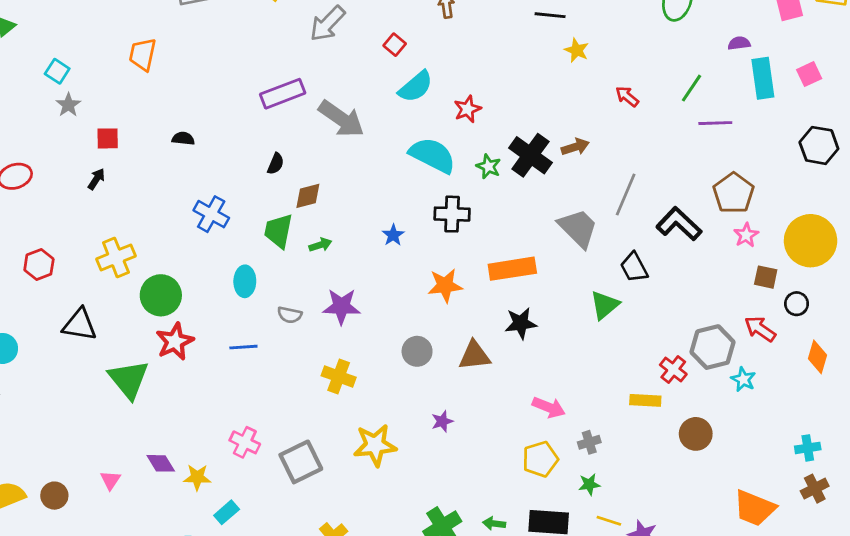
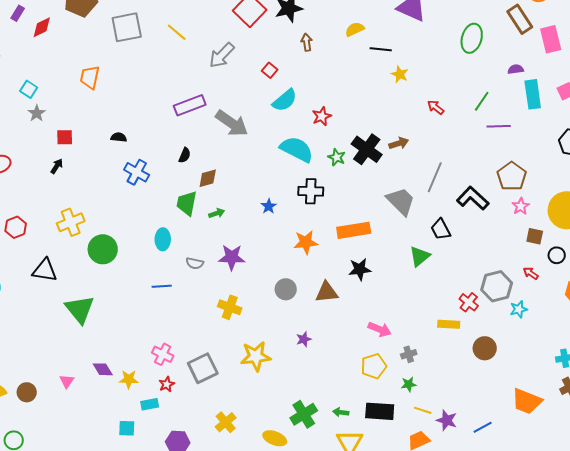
blue cross: (211, 214) -> (137, 172), moved
red arrow: (760, 329) -> (531, 273), size x0.7
red star: (175, 342) -> (167, 384), moved, size x0.6
cyan star: (743, 379) -> (519, 309), turned 30
cyan rectangle: (227, 512) -> (150, 404), turned 30

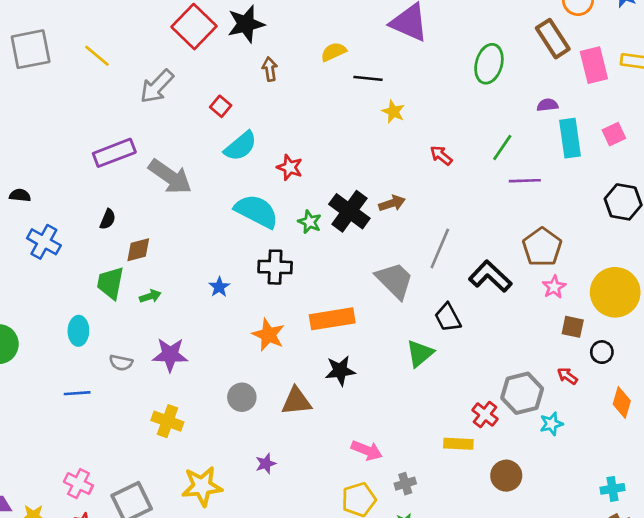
red star: (322, 116) -> (290, 167), turned -30
orange star: (306, 242) -> (268, 335), turned 30

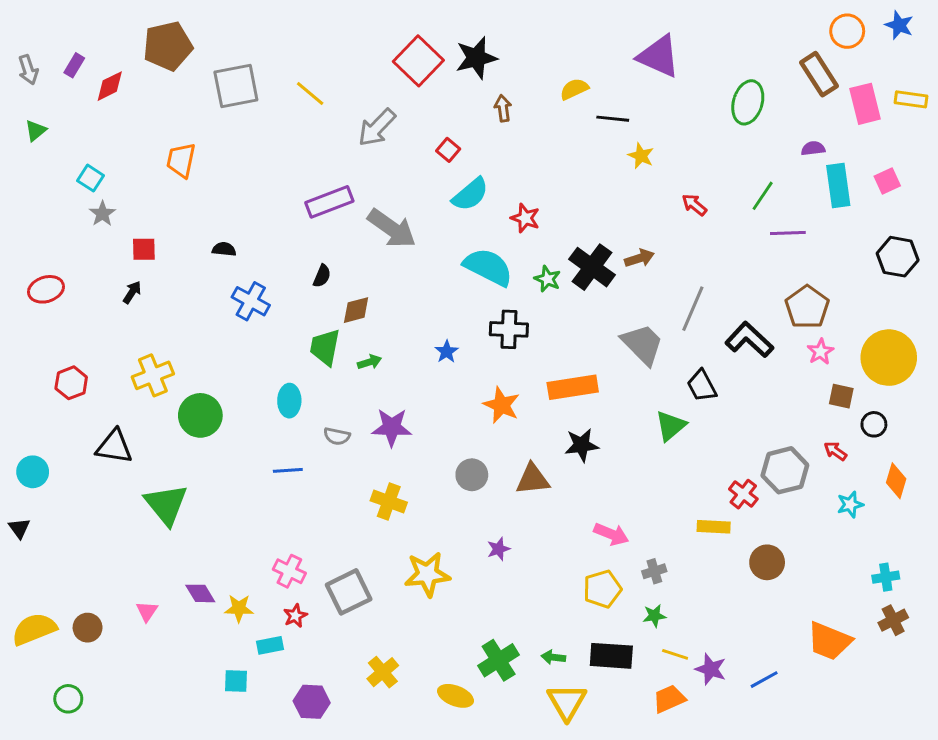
cyan star: (551, 424) -> (850, 504), moved

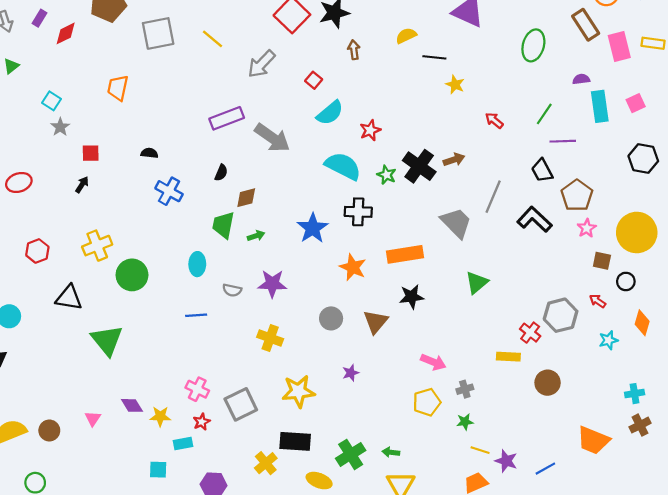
red star: (525, 218) -> (370, 130), turned 30
blue star: (447, 352) -> (313, 228), size x1.8
black trapezoid: (702, 386) -> (542, 171), moved
brown triangle: (533, 479) -> (376, 322), turned -44
black rectangle: (611, 656) -> (295, 441), moved

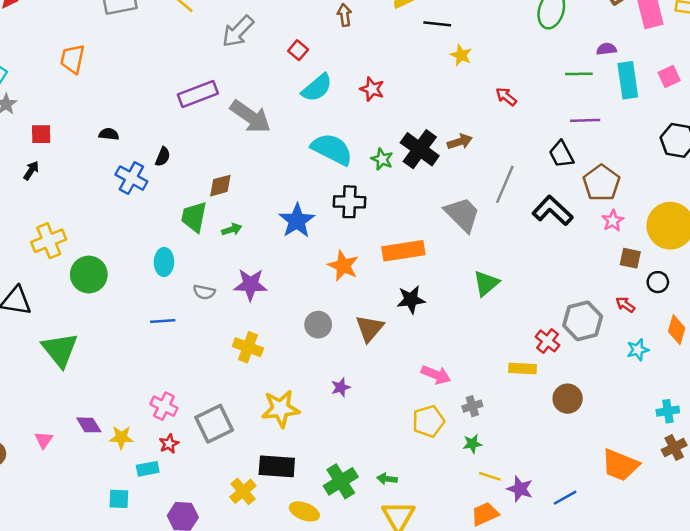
green line: (544, 114) -> (579, 74), moved, turned 55
red star: (370, 130) -> (372, 89), moved, turned -30
black semicircle: (221, 173) -> (163, 157), moved

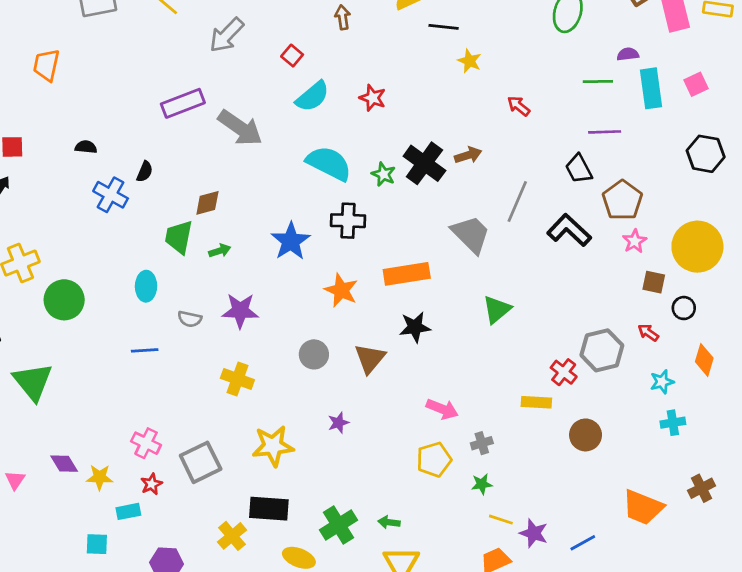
cyan cross: (668, 411) -> (673, 423), moved

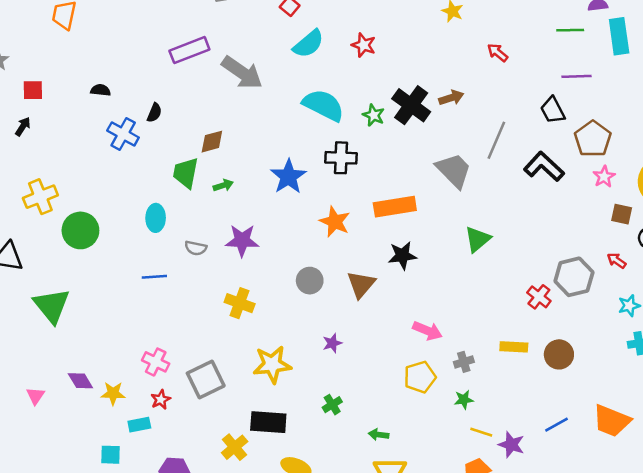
yellow rectangle: (536, 402) -> (514, 347), moved
green cross: (338, 525) -> (332, 405), moved, size x0.6
blue line: (583, 543) -> (556, 425), moved

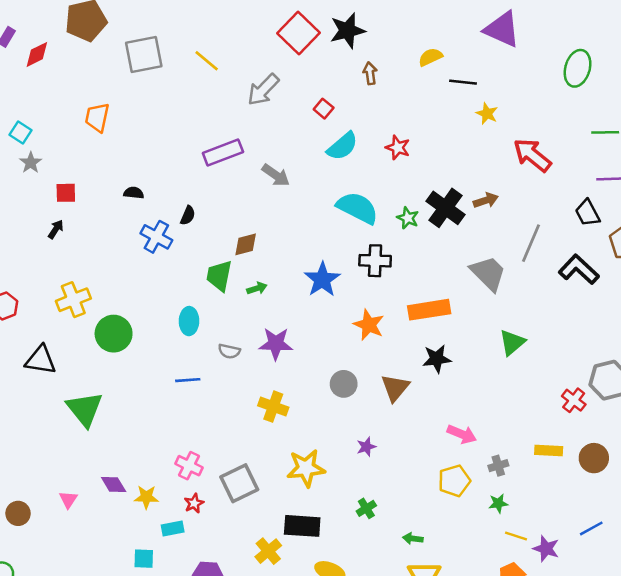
red arrow: (498, 53) -> (532, 155), size x1.8
gray arrow: (242, 73) -> (276, 175), size x0.7

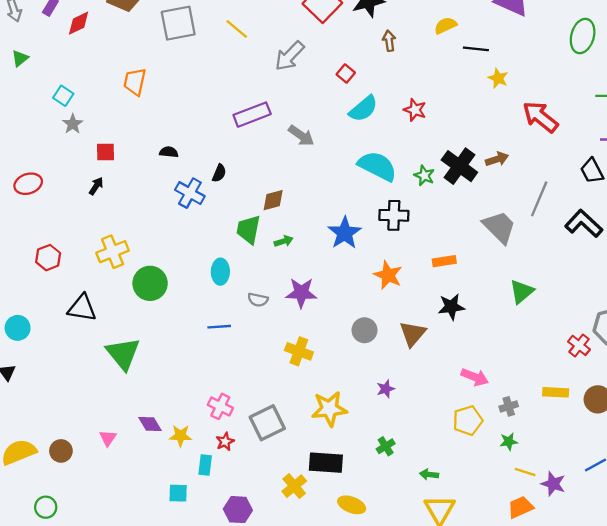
orange rectangle: (429, 310) -> (444, 261), size x0.6
cyan rectangle: (173, 528) -> (205, 465), turned -72

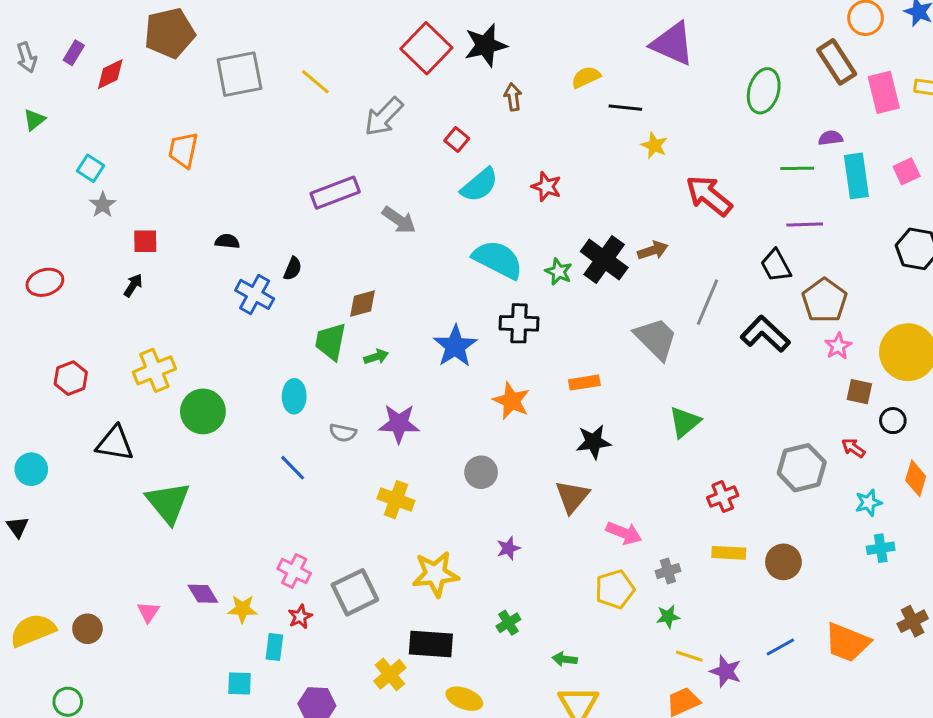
blue line: (219, 327) -> (293, 468), turned 50
brown triangle: (413, 334) -> (572, 497), moved
red cross: (579, 345) -> (723, 497), moved, turned 30

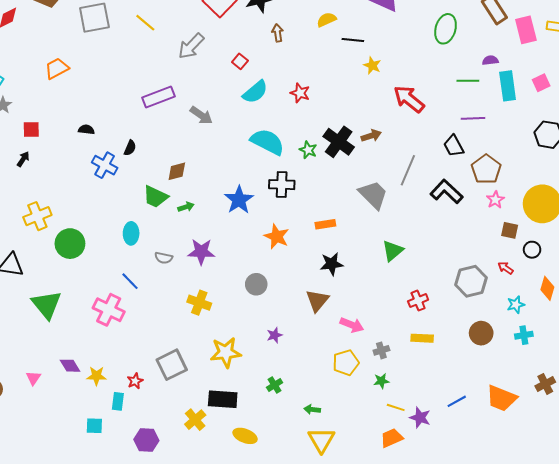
orange trapezoid: (183, 150) -> (57, 69), turned 50
green trapezoid: (331, 342) -> (155, 197), turned -76
brown circle: (783, 562) -> (481, 333), moved
pink cross: (294, 571) -> (109, 310), moved, size x1.4

